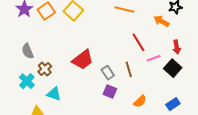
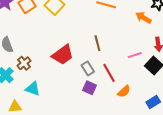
red line: (139, 42) -> (109, 73), moved
brown line: (129, 69) -> (97, 43), moved
orange semicircle: (140, 101) -> (124, 91), moved

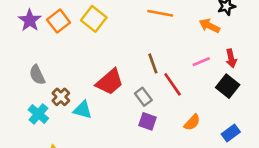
pink line: (135, 55) -> (201, 62), moved
red line: (109, 73) -> (173, 84), moved
cyan triangle: (33, 89) -> (83, 110), moved

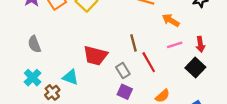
orange arrow: (209, 26) -> (171, 20), moved
red trapezoid: (110, 82) -> (95, 55), turned 50
brown cross: (61, 97) -> (52, 92), moved

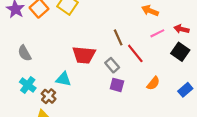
red arrow: (200, 44) -> (181, 29), turned 120

